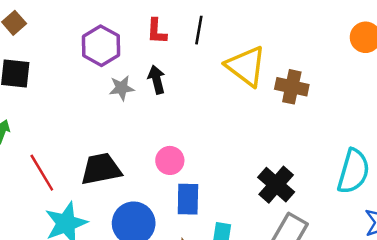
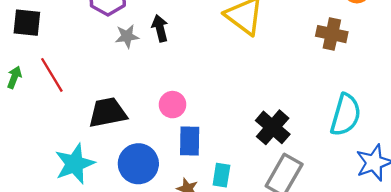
brown cross: (292, 87) -> (332, 34), moved
red line: (42, 173) -> (52, 75), moved

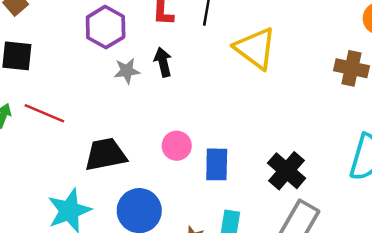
red line: (52, 75) -> (44, 113), turned -36
blue rectangle: (190, 141) -> (217, 164), moved

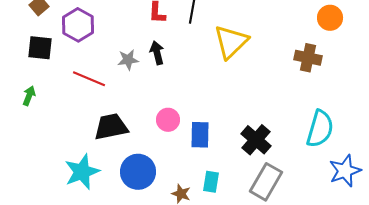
purple hexagon: (106, 27) -> (78, 25), moved
yellow triangle: (255, 48) -> (231, 42), turned 39
red line: (44, 113) -> (89, 79), moved

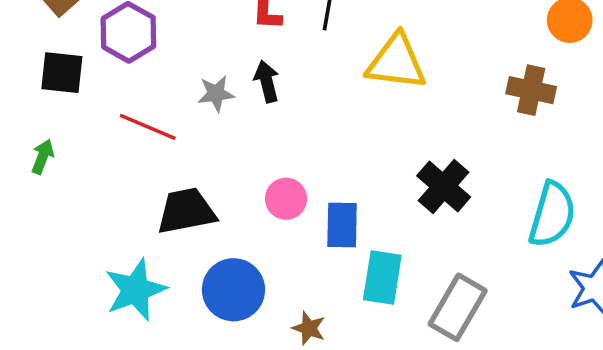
yellow triangle: (231, 42) -> (396, 62), turned 51
black cross: (256, 140) -> (444, 186), moved
cyan rectangle: (211, 182) -> (382, 278), moved, size x1.4

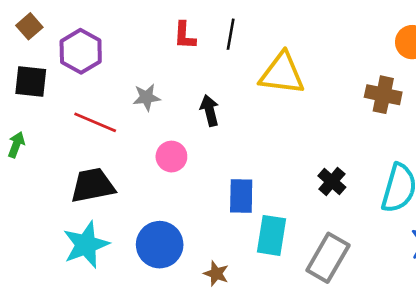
black arrow: (267, 81) -> (210, 110), moved
black cross: (444, 186) -> (332, 181), moved, size x0.7
pink circle: (286, 199) -> (171, 157), moved
black trapezoid: (186, 211) -> (93, 185), moved

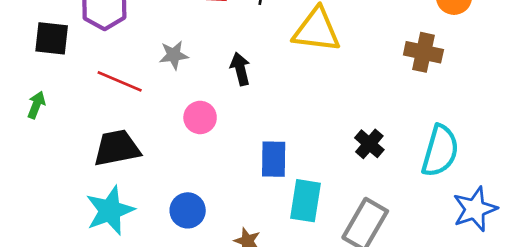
blue circle: (160, 245) -> (188, 210), size x0.7

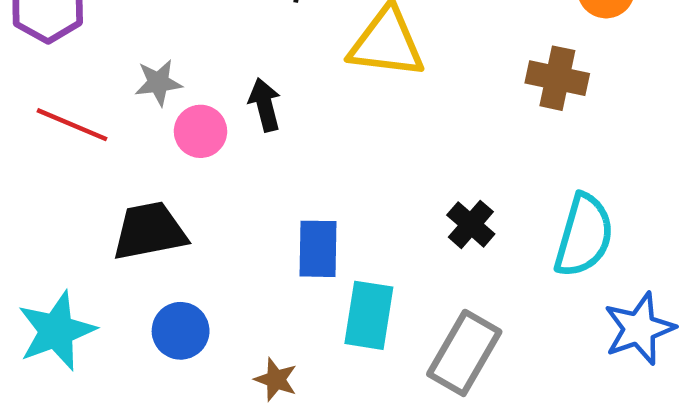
pink circle: (200, 117) -> (200, 131), moved
black trapezoid: (117, 148) -> (150, 231), moved

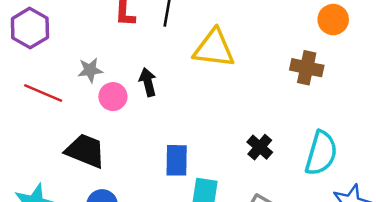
black trapezoid: (150, 231) -> (85, 151), turned 33

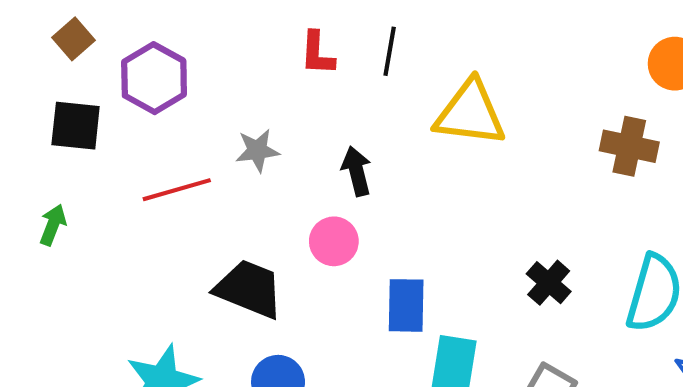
red line: (43, 93) -> (177, 190), turned -39
pink circle: (113, 97) -> (334, 241), moved

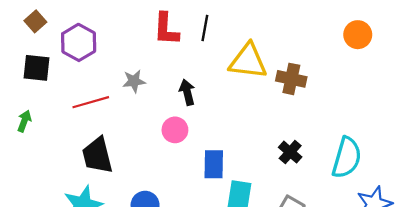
red L-shape: (317, 53) -> (166, 29), size x1.4
brown cross: (629, 146) -> (291, 79), moved
black trapezoid: (249, 289) -> (97, 155), moved, turned -126

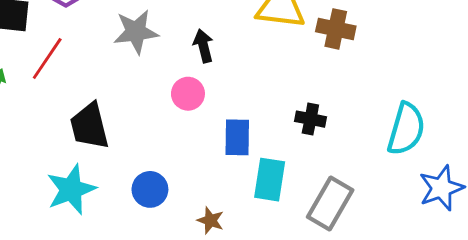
gray star: (134, 81) -> (136, 32), size x1.5
red line: (91, 102) -> (47, 59), moved, turned -40
black cross: (290, 152) -> (310, 119), moved, turned -30

